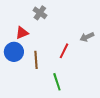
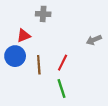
gray cross: (40, 13) -> (43, 14), turned -32
red line: (64, 51) -> (63, 63), moved

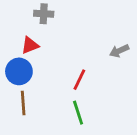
gray cross: (43, 14) -> (44, 14), moved
brown line: (39, 65) -> (23, 103), moved

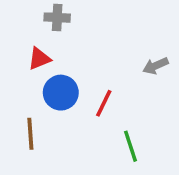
blue circle: (19, 71) -> (61, 93), moved
green line: (78, 113) -> (130, 146), moved

